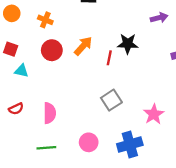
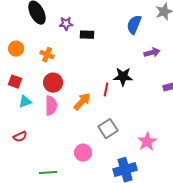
orange arrow: (83, 46) -> (82, 102), moved
cyan triangle: (21, 71) -> (25, 102), turned -32
pink semicircle: (50, 113) -> (51, 106), moved
pink circle: (89, 142) -> (83, 153), moved

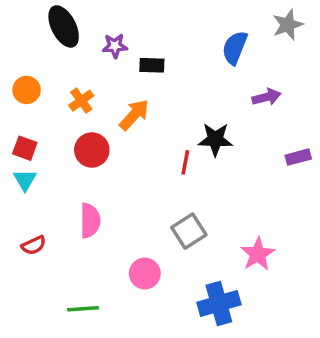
orange cross: (47, 55) -> (81, 101), turned 32
cyan triangle: (25, 102) -> (25, 180), moved, turned -40
orange arrow: (82, 102) -> (134, 115), moved
pink semicircle: (51, 106) -> (90, 221), moved

